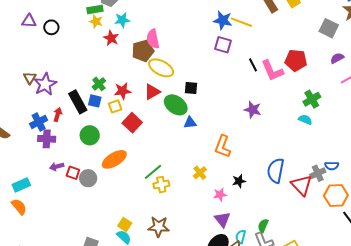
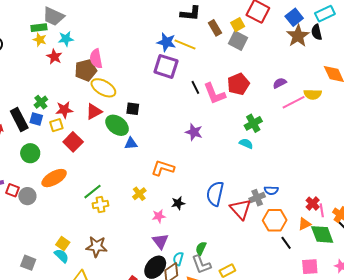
gray square: (329, 28) -> (238, 41), moved
purple square: (223, 45) -> (166, 66), size x1.4
red pentagon: (296, 60) -> (238, 84), turned -30
orange L-shape: (223, 146) -> (163, 168), turned 85

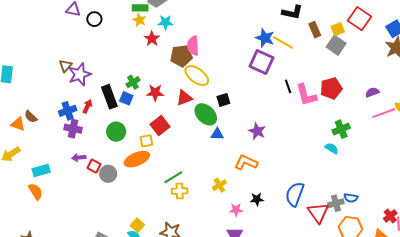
black square: (133, 109) -> (223, 100), turned -32
yellow square: (56, 125) -> (146, 141), moved
purple star: (194, 132) -> (257, 131), moved

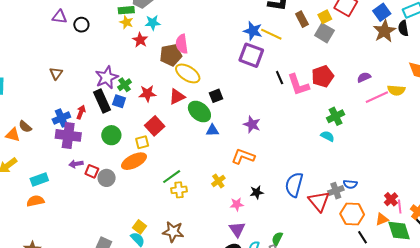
purple star: (80, 74) -> (107, 77), moved
purple cross: (73, 129) -> (68, 135), size x1.4
orange semicircle: (36, 192) -> (35, 201), turned -66

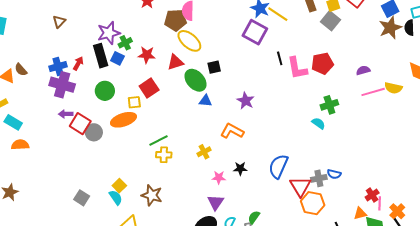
red square: (92, 171) -> (80, 124), size x1.5
cyan rectangle: (39, 179) -> (13, 122), moved, turned 42
orange hexagon: (352, 214) -> (313, 203), moved

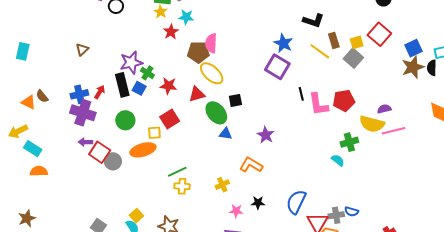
yellow line: (278, 14) -> (320, 51), moved
green cross: (125, 43) -> (147, 73), turned -32
yellow semicircle: (393, 88) -> (372, 124), moved, size x1.4

